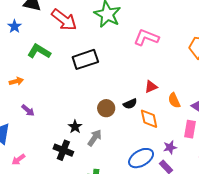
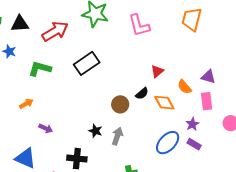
red arrow: (64, 20) -> (55, 31), turned -52
pink L-shape: (146, 37) -> (139, 25), turned -110
orange semicircle: (174, 100) -> (184, 87), moved
black cross: (63, 150) -> (77, 159), moved

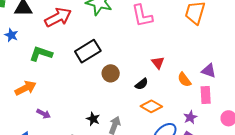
red triangle: (157, 71) -> (158, 63), turned -32
orange diamond: (164, 103) -> (151, 106), moved, turned -35
orange arrow: (26, 104) -> (26, 88), size x1.5
brown circle: (120, 104) -> (111, 73), moved

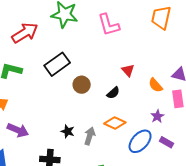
orange diamond: (151, 106) -> (115, 123), moved
purple arrow: (44, 114) -> (18, 130), size x1.5
purple star: (190, 117) -> (157, 116), moved

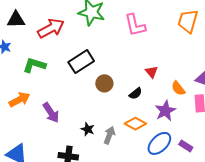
purple star: (157, 116) -> (165, 111), moved, size x1.5
purple arrow: (18, 130) -> (51, 113), moved, turned 30

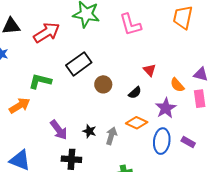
green L-shape: (34, 65) -> (40, 81), moved
purple arrow: (51, 113) -> (59, 130), moved
blue ellipse: (159, 143) -> (162, 141), turned -35

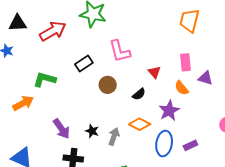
pink L-shape: (130, 25) -> (120, 51), moved
black rectangle: (79, 64) -> (84, 64), size x0.7
pink rectangle: (200, 99) -> (185, 62), moved
purple rectangle: (188, 142) -> (190, 145), turned -56

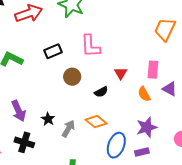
purple star: (169, 111) -> (147, 127), moved

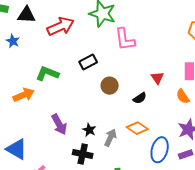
pink L-shape: (90, 46) -> (125, 39), moved
black cross: (24, 142) -> (83, 154), moved

